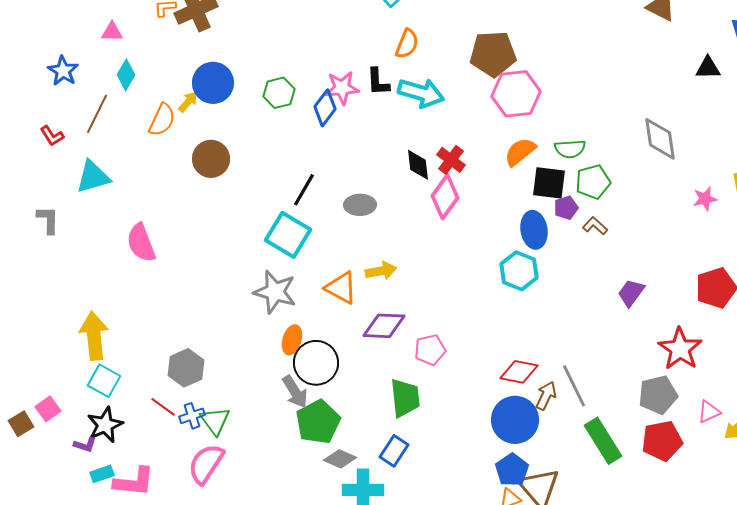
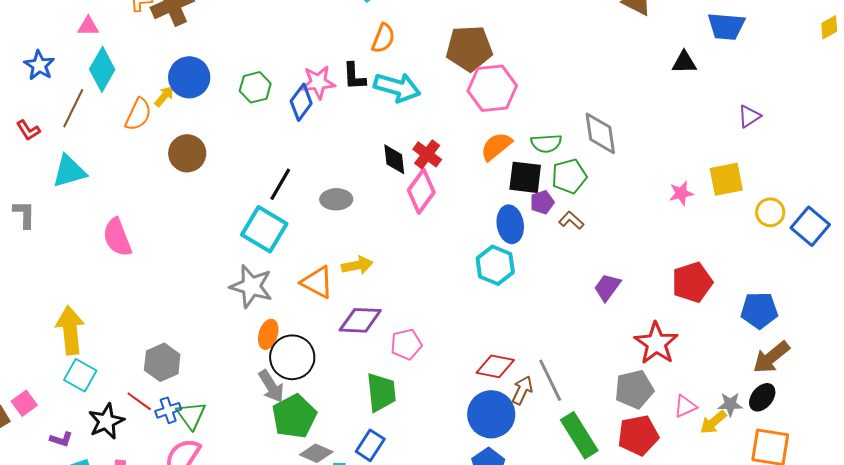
cyan diamond: (126, 75) -> (102, 69), size x1.4
gray diamond: (660, 139) -> (600, 133), moved
black star: (105, 425) -> (106, 421), moved

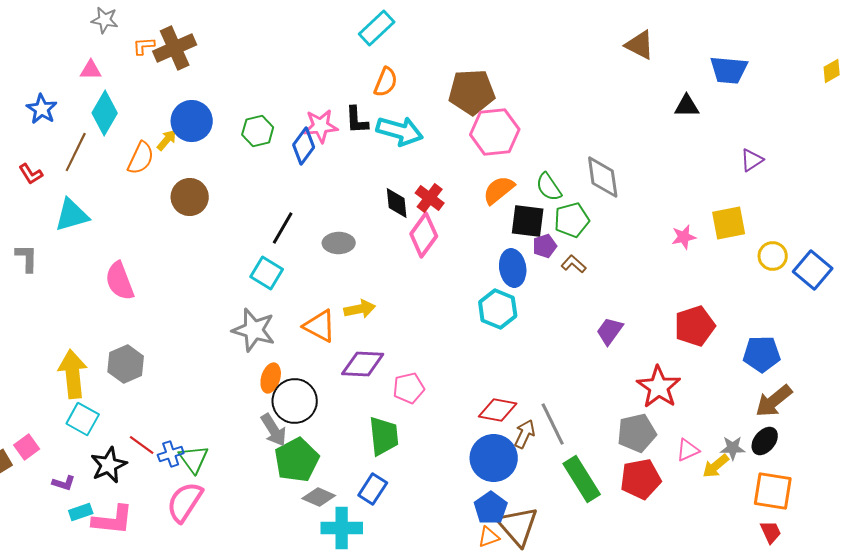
green semicircle: (546, 143) -> (549, 187), turned 60
cyan square: (264, 229) -> (267, 273), size x0.7
gray hexagon: (162, 362) -> (126, 364), moved

